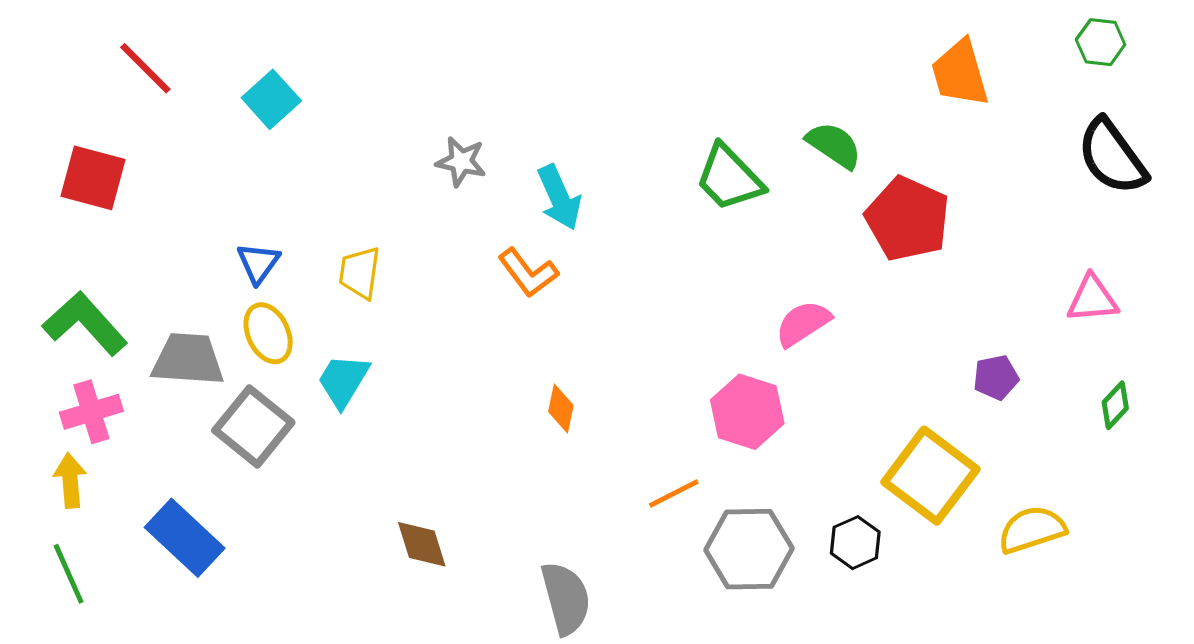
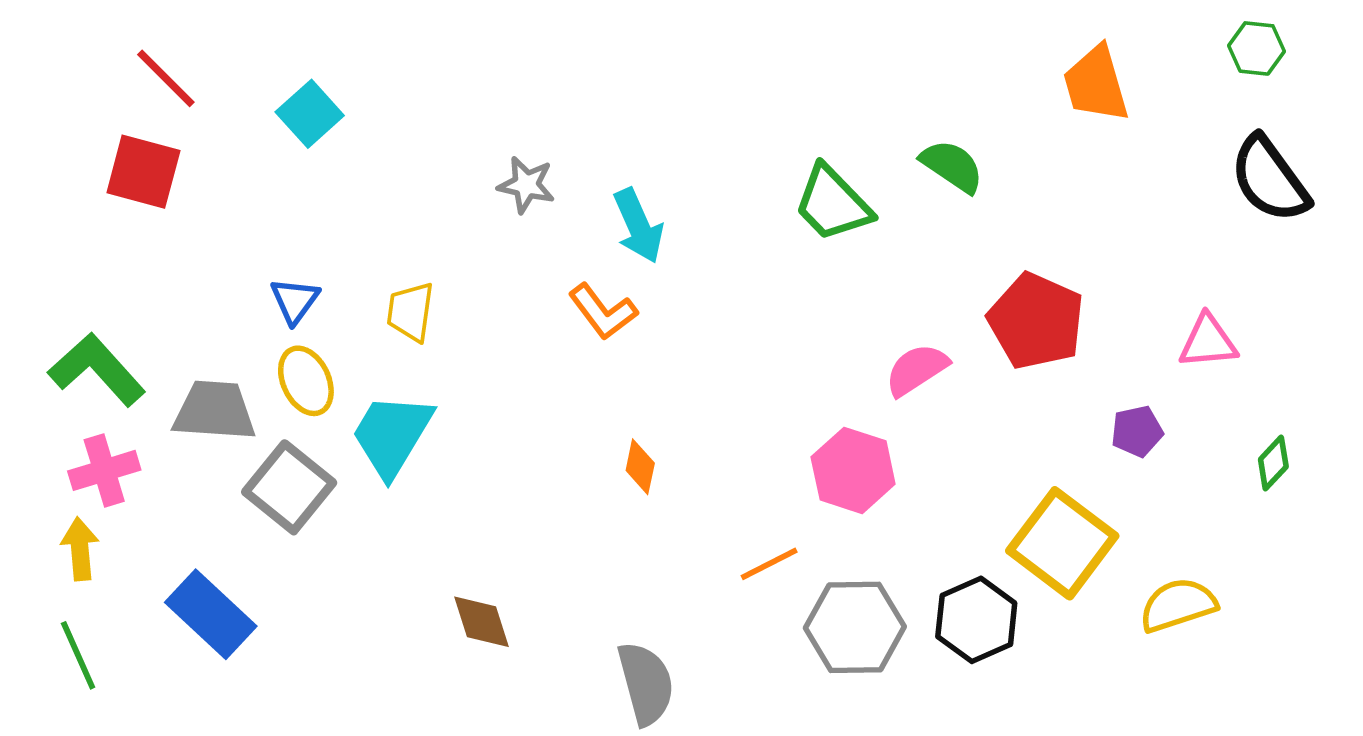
red square: (93, 178) -> (143, 172), moved
red pentagon: (908, 219) -> (1036, 321), moved
pink triangle: (1092, 299) -> (1208, 342), moved
cyan trapezoid: (343, 381) -> (392, 435), size x1.4
black hexagon: (855, 543) -> (976, 620), size x1.4

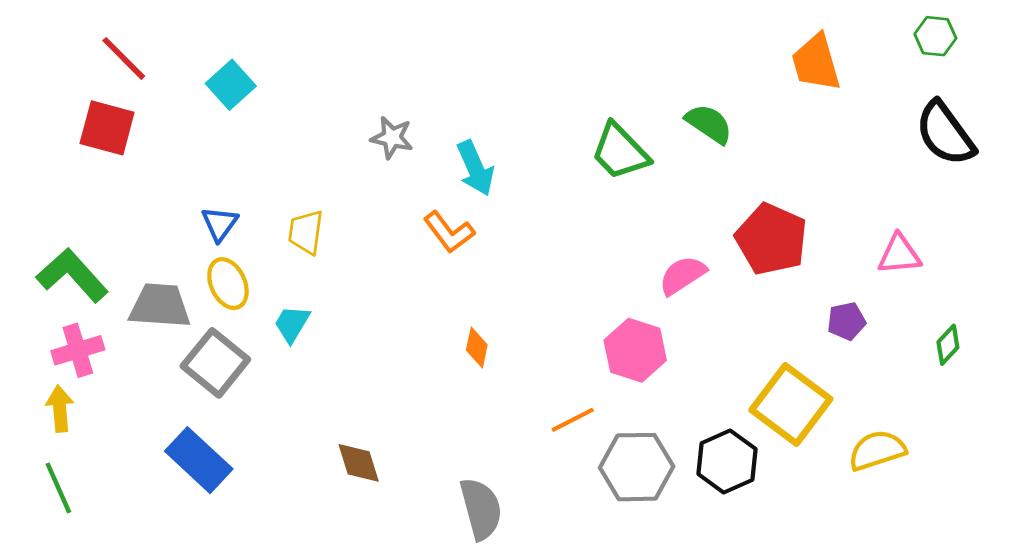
cyan trapezoid: (392, 435) -> (292, 324), size x0.6
blue rectangle: (211, 614) -> (199, 460), moved

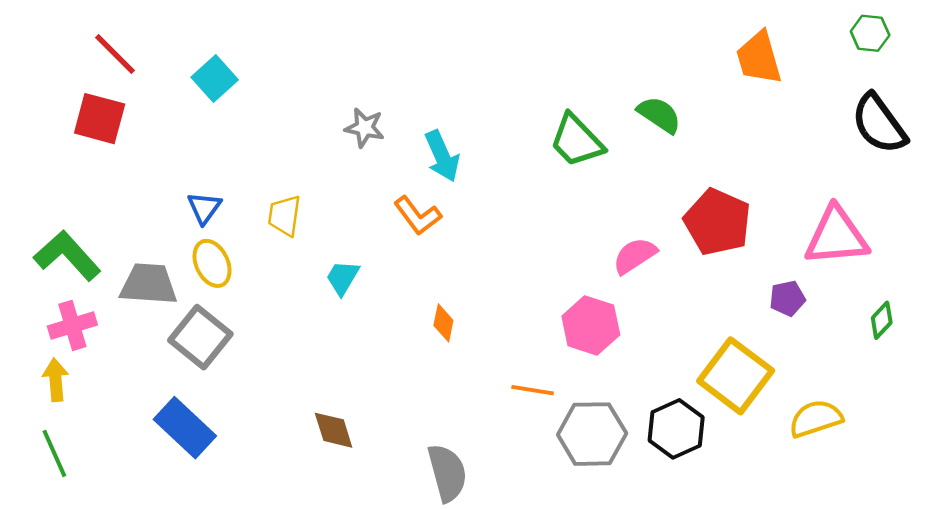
pink triangle: (899, 254) -> (836, 236), size x1.6
cyan trapezoid: (292, 324) -> (343, 278), moved
orange line: (573, 420) -> (533, 390), turned 36

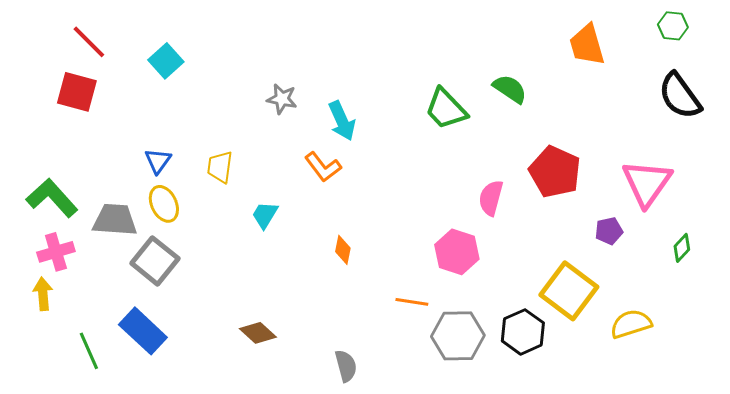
pink triangle: (836, 236) -> (647, 183), turned -50
pink semicircle: (635, 256) -> (491, 198), turned -42
brown diamond: (334, 430) -> (258, 333), turned -30
green line: (54, 453) -> (89, 351), moved
gray semicircle: (447, 473) -> (346, 366), size x0.7

